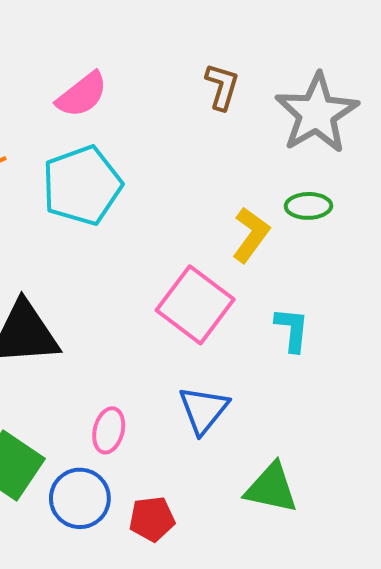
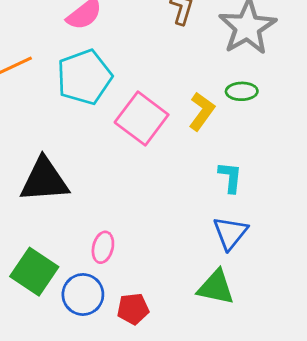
pink square: (195, 305) -> (142, 119), moved
blue triangle: (203, 410) -> (230, 233), moved

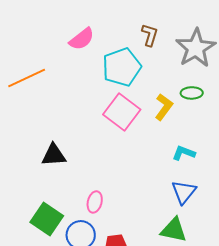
cyan pentagon: (84, 77) -> (122, 67), moved
cyan L-shape: (230, 177) -> (184, 153), turned -75
black triangle: (44, 180) -> (54, 155), size x0.7

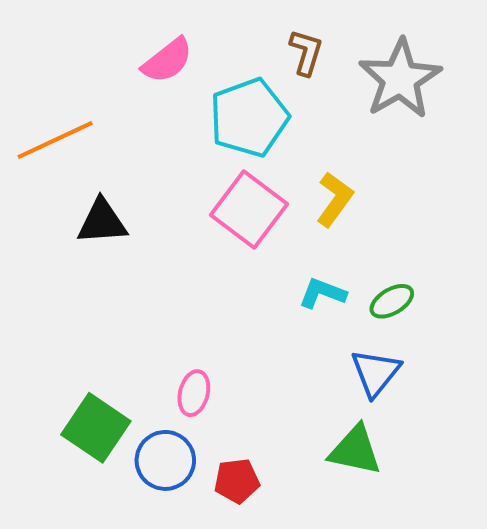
green ellipse: (192, 93) -> (392, 301), moved, turned -30
cyan L-shape: (184, 153) -> (322, 293), moved
black triangle: (54, 155) -> (102, 222), moved

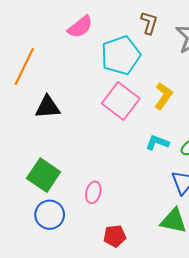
orange line: (55, 140) -> (24, 66), turned -39
green square: (96, 428) -> (44, 175), moved
blue circle: (165, 460) -> (50, 215), moved

